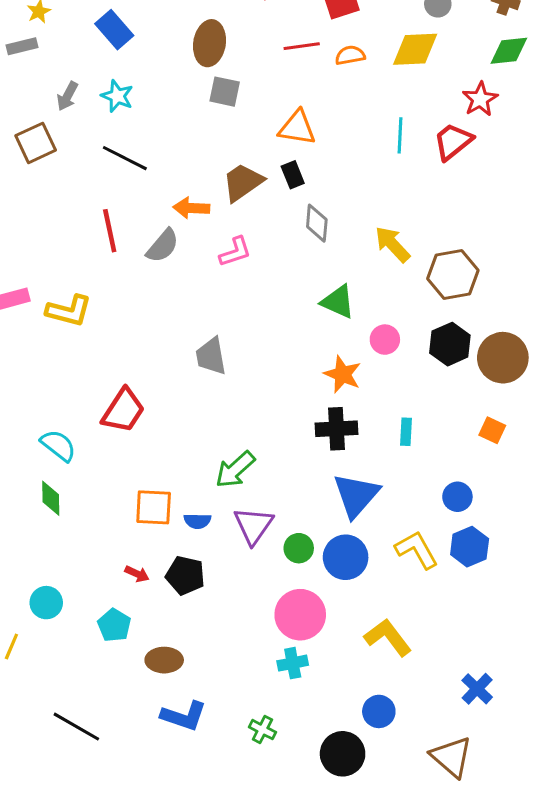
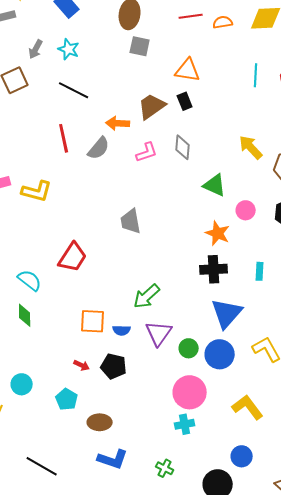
gray diamond: (317, 223) -> (183, 147), moved

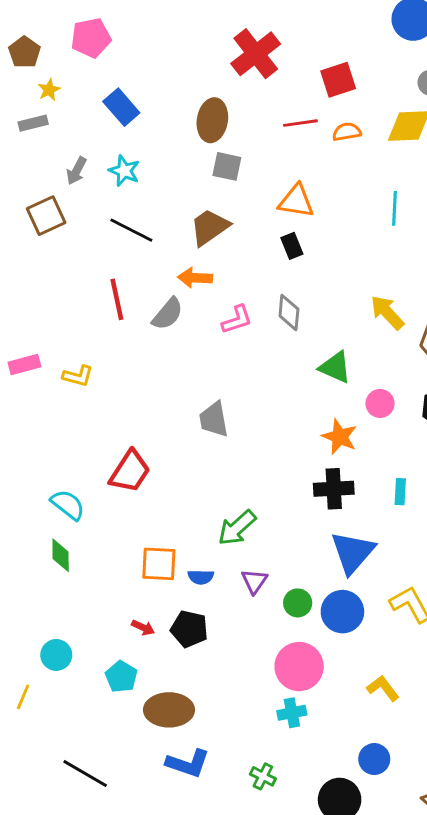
brown trapezoid: (152, 106) -> (209, 227), moved
yellow L-shape: (37, 191) -> (78, 376), size x0.7
purple triangle: (159, 333) -> (254, 581), size x0.7
yellow L-shape: (248, 407) -> (383, 688), size x0.7
brown ellipse: (100, 422) -> (169, 710), size x1.4

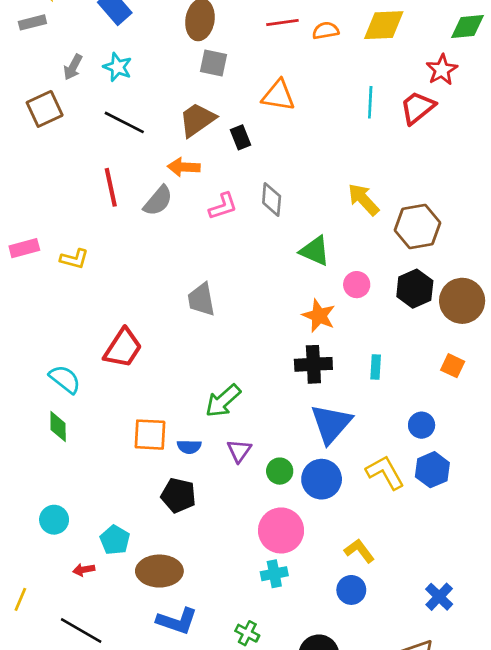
black rectangle: (292, 246) -> (241, 137), moved
red arrow: (143, 628) -> (84, 570), moved, turned 145
yellow line: (23, 697) -> (20, 599), moved
blue circle: (374, 759) -> (351, 590), moved

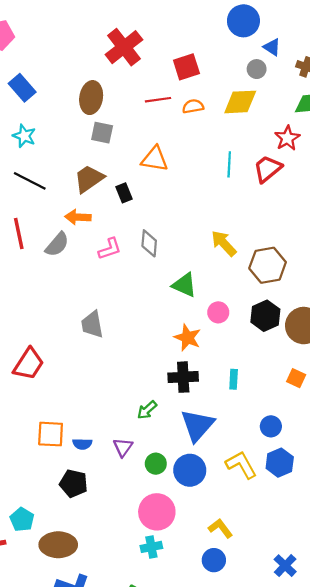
green arrow: (223, 401) -> (147, 410), moved, size x0.7

